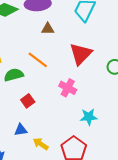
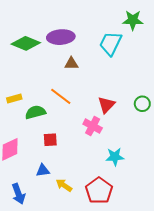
red triangle: (81, 54) -> (106, 105), moved, size x0.7
red square: (28, 101) -> (50, 140), turned 32

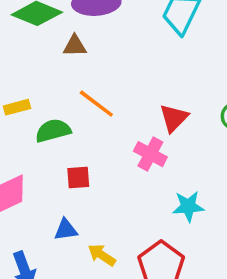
brown triangle: (71, 64) -> (75, 46), moved

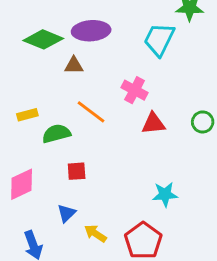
red triangle: (174, 118) -> (153, 123), turned 40
pink cross: (150, 154) -> (135, 90), moved
blue triangle: (66, 230) -> (66, 213), turned -36

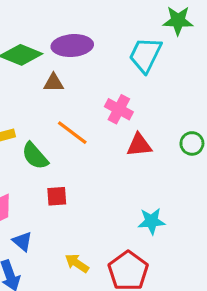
green semicircle: (56, 134) -> (35, 156), turned -116
blue triangle: (66, 213) -> (22, 241), moved, turned -36

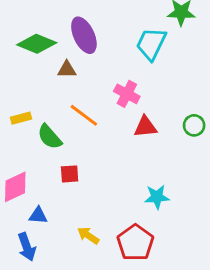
purple ellipse: (72, 46) -> (84, 35), turned 69
blue triangle: (22, 241) -> (38, 215), turned -36

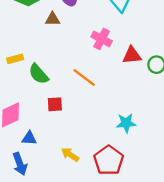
orange line: (84, 115) -> (84, 77), moved
red triangle: (145, 127) -> (132, 55), moved

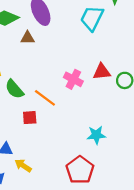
pink cross: (102, 39) -> (73, 79), moved
orange line: (84, 77) -> (45, 98), moved
yellow arrow: (70, 155) -> (23, 166), moved

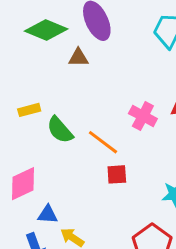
red square: (30, 118) -> (117, 174), moved

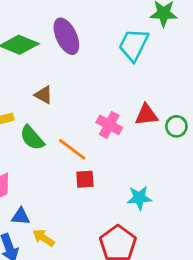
brown triangle: (78, 58) -> (43, 95), moved, turned 30

